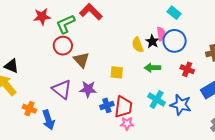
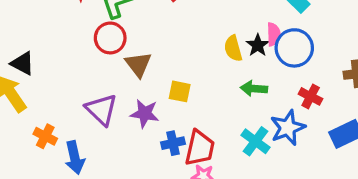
yellow square: (117, 72) -> (180, 91), moved
blue star: (181, 105) -> (288, 128), moved, turned 30

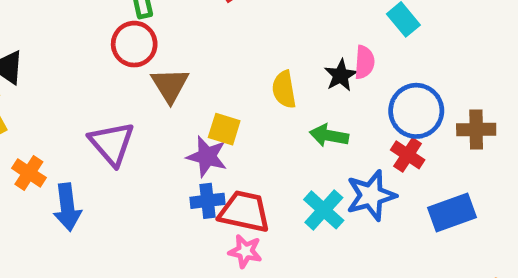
yellow semicircle: (233, 48) -> (284, 89), moved
blue circle: (294, 48) -> (416, 111), moved
purple star: (145, 114) -> (207, 156), moved
red trapezoid: (200, 148) -> (244, 212), turned -96

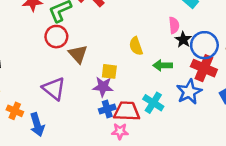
black star: (341, 75) -> (183, 40), moved
red cross: (408, 155) -> (204, 68), size x1.5
cyan cross: (324, 210) -> (153, 103), moved
pink star: (245, 251) -> (120, 131), moved

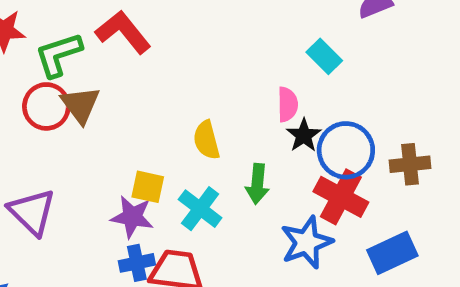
brown triangle: (78, 54) -> (80, 105), moved
green arrow: (163, 65) -> (257, 184), turned -90
cyan cross: (153, 103) -> (200, 209), moved

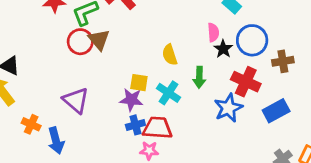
blue circle: (346, 150) -> (252, 40), moved

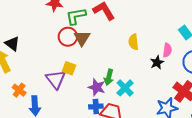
black star: (223, 49) -> (157, 62), moved
yellow semicircle: (170, 55) -> (133, 42), moved
green arrow: (199, 77) -> (109, 77), moved
yellow square: (139, 83) -> (69, 68), moved

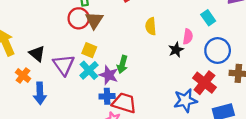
black triangle: (12, 44) -> (37, 54), moved
yellow square: (69, 68) -> (89, 50), moved
cyan cross: (125, 88) -> (89, 70), moved

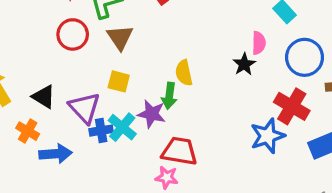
red circle: (79, 18) -> (73, 34), moved
yellow semicircle: (151, 26) -> (184, 73), moved
cyan cross: (89, 70) -> (122, 127), moved
blue arrow: (40, 93) -> (56, 154), turned -85
blue cross: (107, 96) -> (101, 131), moved

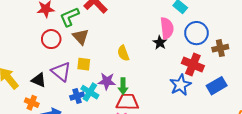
pink semicircle: (259, 43) -> (167, 28), size x1.5
green arrow: (169, 96) -> (123, 86), moved
purple triangle: (85, 108) -> (61, 72), moved

